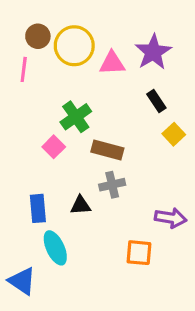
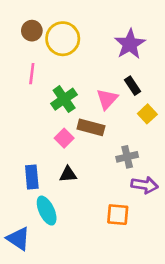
pink triangle: (112, 63) -> (107, 99), moved, turned -45
pink line: (24, 69) -> (32, 74), moved
pink square: (54, 147) -> (64, 138), moved
gray cross: (112, 185) -> (127, 157), moved

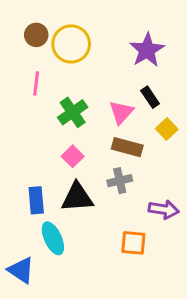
brown rectangle: (91, 127) -> (127, 147), moved
gray cross: (127, 157) -> (120, 181), moved
black triangle: (68, 174) -> (77, 197), size x1.6

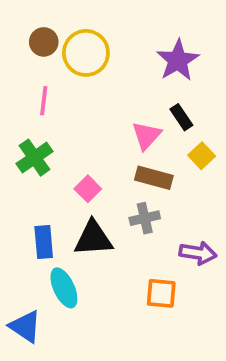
green cross: (73, 112) -> (35, 158), moved

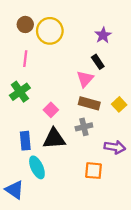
purple star: (178, 60) -> (103, 35), size x0.7
black rectangle: (181, 117) -> (98, 62), moved
yellow square: (202, 156) -> (119, 104), moved

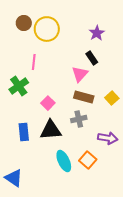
pink line: (25, 59) -> (34, 62), moved
cyan ellipse: (37, 167) -> (64, 161), moved
orange square: (94, 171) -> (88, 160), turned 36

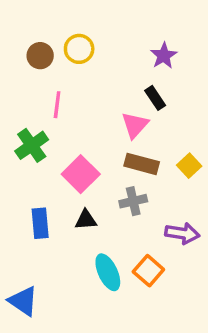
brown circle: (24, 23) -> (40, 56), moved
yellow circle: (47, 29) -> (79, 49), size x0.7
pink square: (48, 103) -> (81, 174), size x1.5
black triangle: (51, 130) -> (86, 220), size x0.6

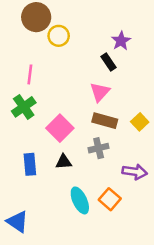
brown circle: (40, 56) -> (36, 17), moved, size x1.5
black rectangle: (155, 98) -> (109, 62), moved
pink line: (57, 105) -> (30, 74), moved

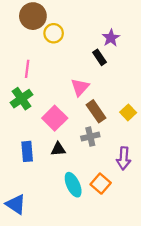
pink triangle: (100, 92) -> (80, 87), moved
brown rectangle: (105, 121) -> (96, 111), turned 40
purple arrow: (135, 172) -> (124, 158), turned 85

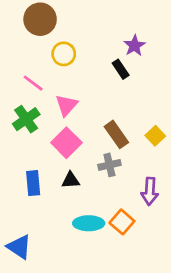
yellow circle: (54, 33) -> (64, 54), moved
pink line: (27, 69) -> (33, 83), turned -60
pink triangle: (80, 87) -> (66, 105), moved
cyan ellipse: (73, 185) -> (89, 223), turned -65

